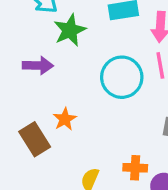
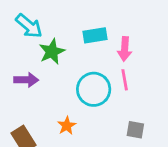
orange star: (65, 119) -> (67, 126), moved

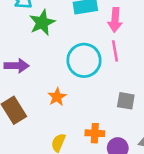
purple arrow: (26, 80) -> (17, 66), moved

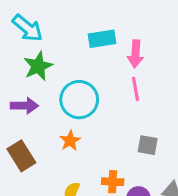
green star: (42, 23) -> (38, 66), moved
cyan circle: (84, 60) -> (79, 100), moved

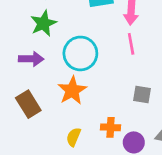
orange star: (70, 141) -> (72, 90), size x1.5

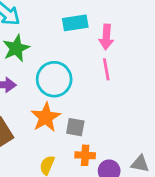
gray square: (142, 95) -> (75, 127), moved

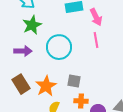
pink arrow: (106, 37) -> (96, 17), turned -30
orange star: (46, 117) -> (46, 86), moved

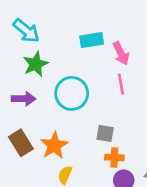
gray square: (74, 81) -> (105, 133), moved
orange cross: (81, 101) -> (114, 157), moved

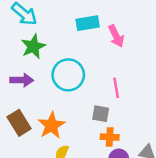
pink line: (121, 84) -> (116, 88), moved

